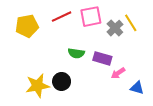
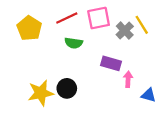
yellow pentagon: (27, 26) -> (29, 28), turned -30
green semicircle: (76, 53) -> (74, 43), moved
pink arrow: (118, 73) -> (128, 79), turned 128

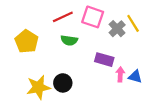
pink square: (99, 18) -> (93, 17), turned 30
yellow pentagon: (29, 28) -> (27, 41), moved
blue triangle: (149, 95) -> (135, 77), moved

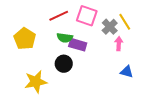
purple rectangle: (104, 60) -> (78, 45), moved
pink arrow: (120, 74) -> (119, 44), moved
black circle: (63, 83) -> (64, 64), moved

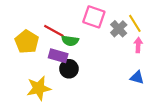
red line: (59, 16) -> (54, 31), moved, turned 54
pink arrow: (119, 44) -> (138, 45), moved
purple rectangle: (78, 45) -> (58, 56), moved

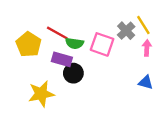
pink square: (94, 17) -> (102, 44), moved

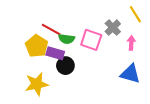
yellow line: (143, 25) -> (135, 14), moved
yellow pentagon: (29, 44) -> (37, 46), moved
blue triangle: (146, 82) -> (130, 74), size x1.5

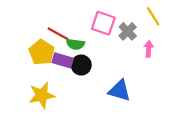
pink square: (91, 40) -> (103, 23), moved
black circle: (65, 66) -> (81, 65), moved
blue triangle: (130, 74) -> (120, 91), moved

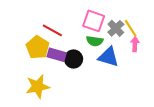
yellow line: (153, 16) -> (131, 28), moved
green semicircle: (75, 44) -> (95, 41), moved
blue triangle: (120, 91) -> (108, 57), moved

